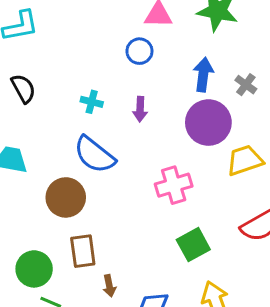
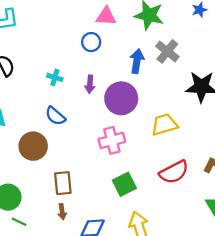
gray cross: (246, 85) -> (167, 51), moved, size x1.5
purple circle: (208, 123) -> (121, 98), moved
blue semicircle: (95, 155) -> (55, 116), size x0.7
brown rectangle: (83, 251) -> (63, 183), moved

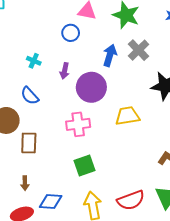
red semicircle: (174, 172) -> (131, 200), moved
brown rectangle: (63, 183) -> (29, 143), moved

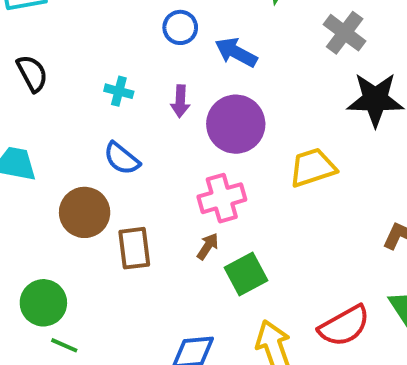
gray cross: (139, 50) -> (345, 33), moved
blue arrow: (110, 55) -> (236, 52), moved, turned -70
brown arrow: (25, 183) -> (208, 246), moved, turned -136

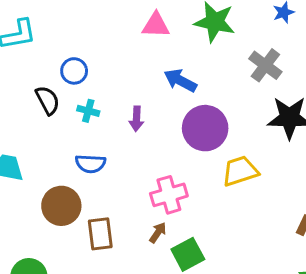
blue circle: (180, 27) -> (74, 71), moved
black semicircle: (32, 73) -> (48, 100), moved
purple circle: (236, 124) -> (205, 128), moved
blue semicircle: (122, 159) -> (90, 164), turned -36

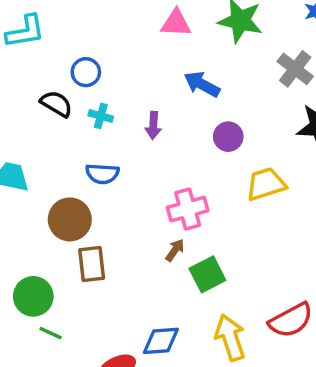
black semicircle: (48, 100) -> (56, 104), turned -32
purple circle: (205, 128) -> (228, 137), size x0.6
brown rectangle: (100, 234) -> (92, 264), moved

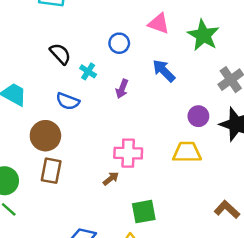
blue circle: (86, 72) -> (119, 43), moved
purple circle: (228, 137) -> (198, 116), moved
blue semicircle: (102, 174) -> (68, 101), moved
green square: (207, 274) -> (144, 212), moved

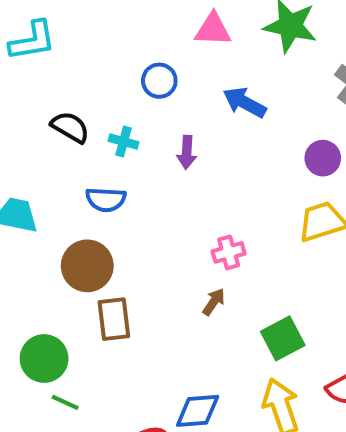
pink cross: (128, 153) -> (229, 252), size x0.7

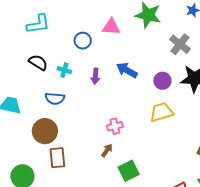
pink triangle: (213, 29) -> (111, 27), moved
cyan L-shape: (32, 41) -> (38, 24), moved
blue arrow: (245, 102) -> (127, 70), moved
green square: (283, 338) -> (129, 171), moved

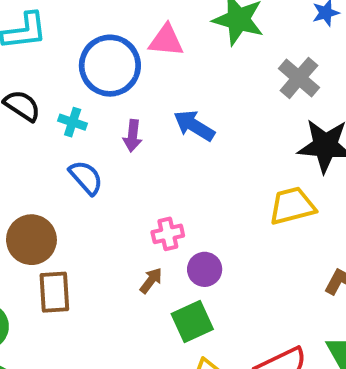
blue circle: (83, 41) -> (110, 66), size x1.8
purple circle: (162, 81) -> (205, 269), moved
blue semicircle: (55, 99) -> (86, 178), moved, turned -138
yellow trapezoid: (161, 112) -> (292, 206), moved

